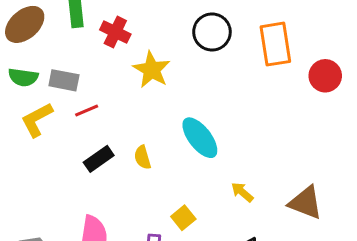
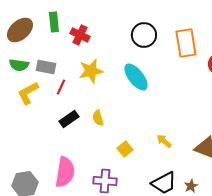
yellow star: (152, 70) -> (91, 71), moved, turned 30
red line: (87, 111) -> (61, 87), turned -42
cyan ellipse: (200, 138) -> (136, 77), moved
yellow square: (183, 218) -> (125, 149), moved

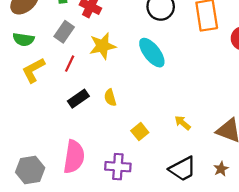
gray rectangle: (46, 67) -> (64, 32), moved, turned -66
brown star: (191, 186) -> (221, 169), moved

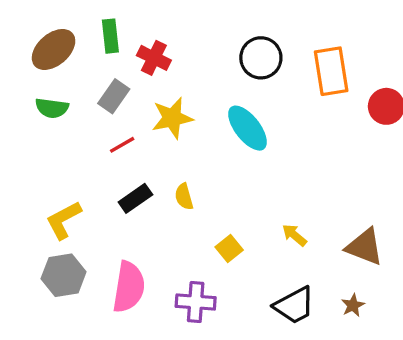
red line: (70, 64) -> (122, 145), turned 35
yellow L-shape: (33, 70) -> (64, 220), moved
gray hexagon: (30, 170) -> (64, 275), moved

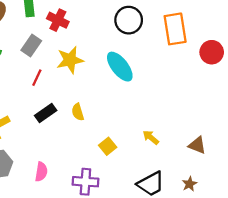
red line: (122, 145) -> (37, 78), turned -35
brown triangle: (365, 247) -> (197, 145), size x0.7
pink semicircle: (129, 287) -> (41, 172), size x0.6

